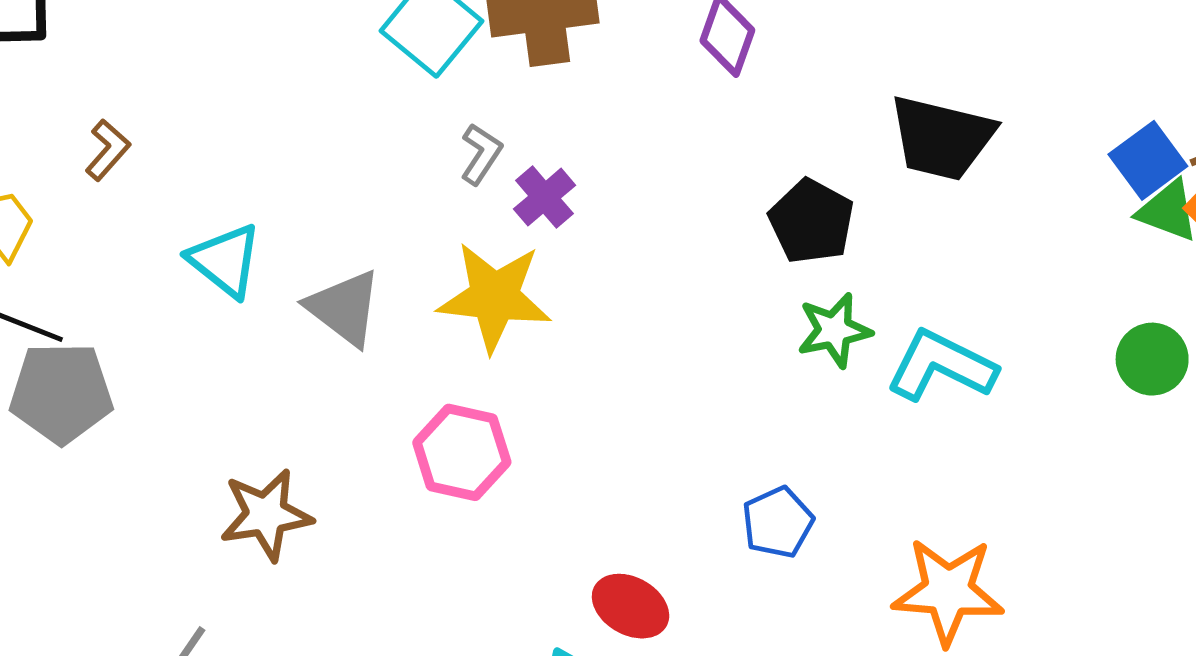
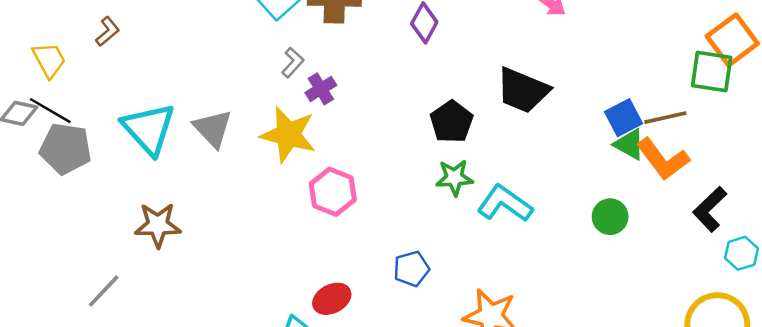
cyan triangle: (225, 260) -> (149, 129), moved, size x1.4
pink hexagon: (462, 452) -> (333, 192), moved
red ellipse: (631, 606) -> (332, 299), turned -66

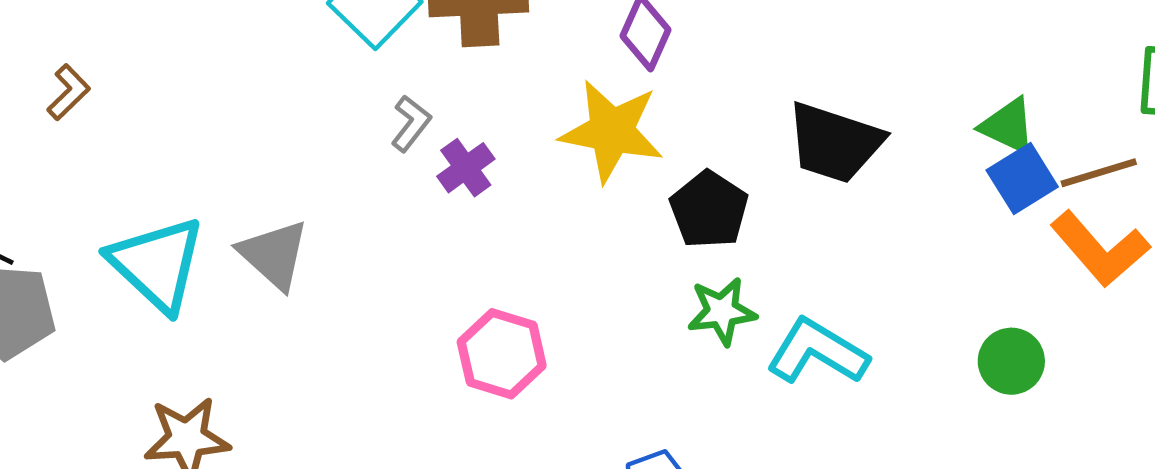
yellow star: (288, 135) -> (612, 131), moved
green triangle: (629, 144) -> (1008, 126), moved

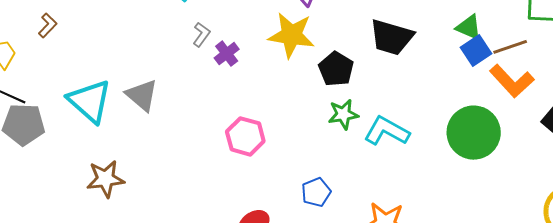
green circle: (1011, 361) -> (474, 133), size x1.8

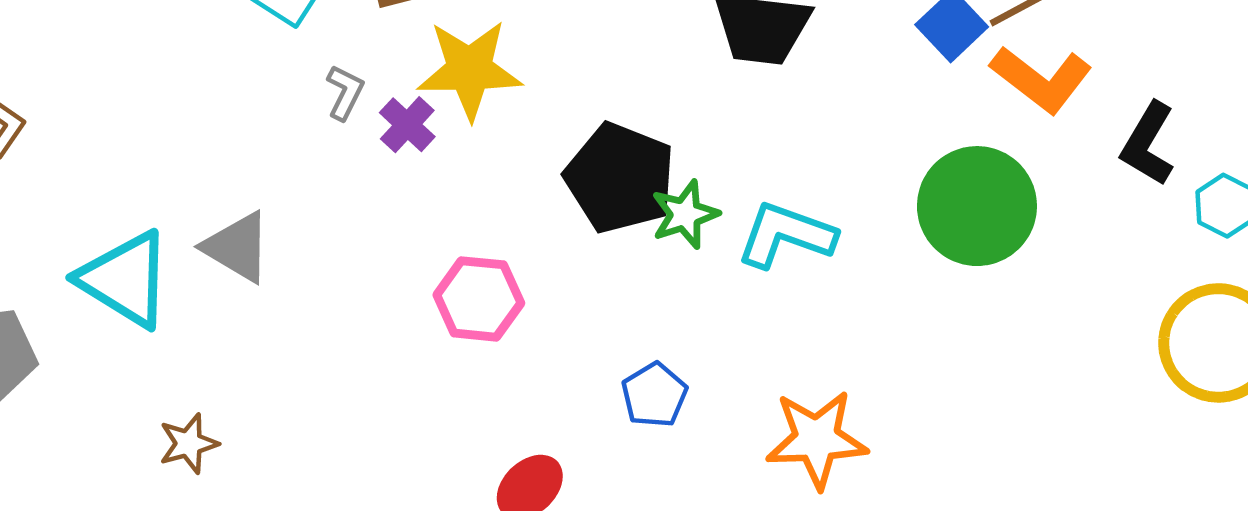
yellow star: (291, 35) -> (470, 70), moved
black pentagon: (336, 69) -> (620, 178), moved, size x1.4
brown star: (106, 179) -> (189, 444), size x0.7

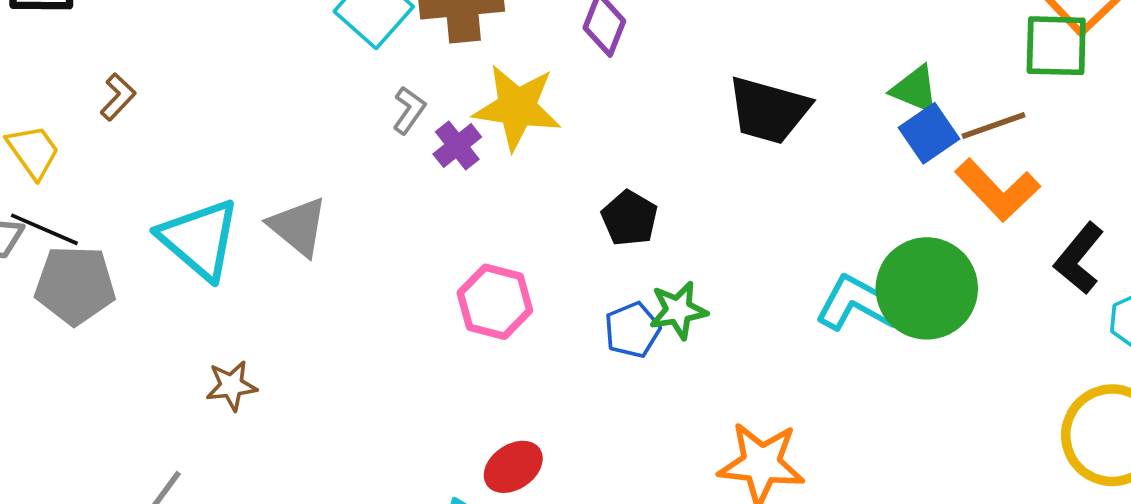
black pentagon: (620, 178) -> (630, 218), size x0.6
green star: (685, 214) -> (678, 310), moved
cyan L-shape: (786, 235) -> (858, 304), moved
blue pentagon: (654, 395) -> (632, 330), moved

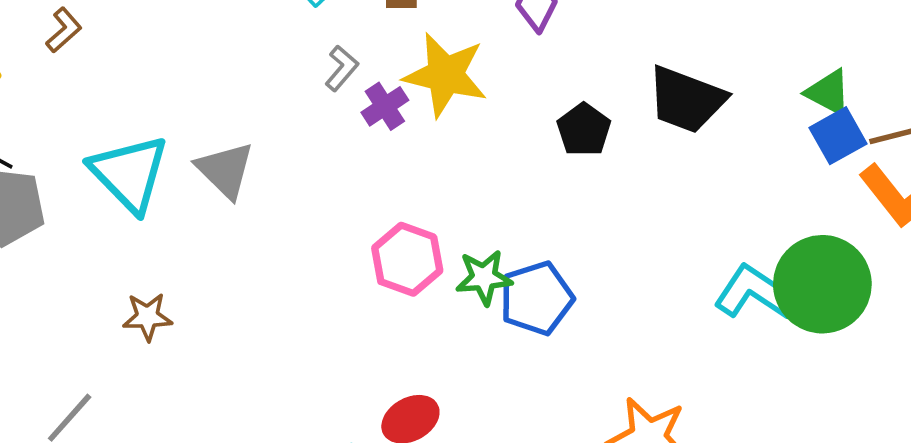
black pentagon: (630, 218) -> (584, 130), moved
green star: (678, 310) -> (484, 277), moved
blue pentagon: (632, 330) -> (536, 298), size x1.4

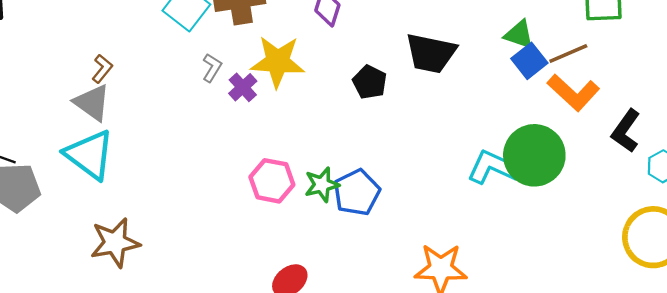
brown L-shape: (64, 30) -> (102, 69), moved
gray triangle: (225, 170) -> (92, 103), moved
brown star: (147, 317) -> (115, 243), size x1.6

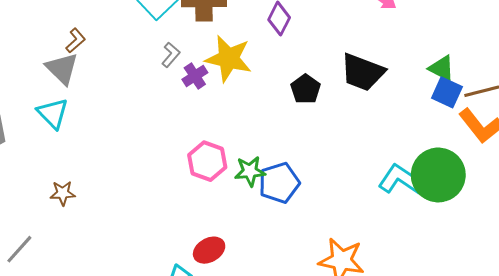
blue square: (529, 61) -> (447, 92), turned -36
cyan triangle: (89, 155) -> (53, 113), size x0.7
brown star: (115, 243) -> (63, 193), size x0.6

